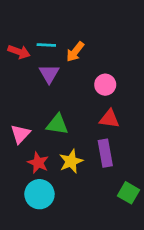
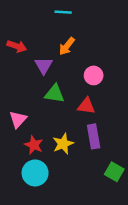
cyan line: (46, 45) -> (63, 12), moved
red triangle: (109, 119) -> (86, 106), moved
green triangle: (57, 124) -> (55, 94), moved

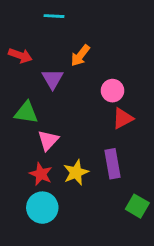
cyan line: (63, 12) -> (54, 16), moved
green triangle: (55, 94) -> (26, 113), moved
red triangle: (86, 106) -> (123, 118), moved, turned -36
pink triangle: (18, 119) -> (48, 140), moved

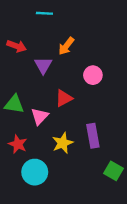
green triangle: (26, 113) -> (14, 104), moved
red triangle: (123, 118) -> (64, 98), moved
red star: (41, 174) -> (18, 144), moved

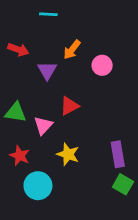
pink circle: (93, 75) -> (102, 65), moved
purple rectangle: (93, 136) -> (118, 154), moved
yellow star: (63, 143) -> (68, 154), turned -30

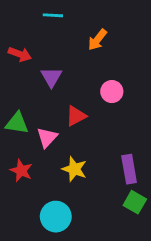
orange arrow: (72, 50) -> (97, 40), moved
pink circle: (102, 65) -> (112, 92), moved
cyan circle: (38, 186) -> (56, 217), moved

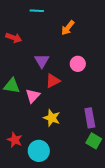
purple triangle: (51, 77) -> (42, 61), moved
red star: (21, 171) -> (15, 140), moved

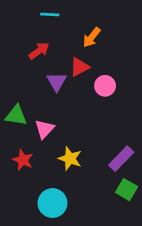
red arrow: (14, 38) -> (39, 51), moved, turned -56
red triangle: (53, 81) -> (79, 67), moved
purple rectangle: (90, 118) -> (121, 159), turned 54
red star: (15, 140) -> (23, 160), moved

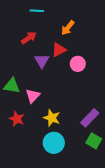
cyan circle: (52, 203) -> (54, 143), moved

